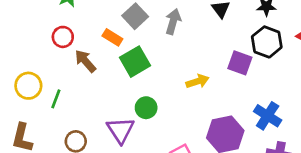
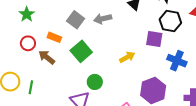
gray arrow: (173, 22) -> (103, 19), turned -108
orange rectangle: (112, 37) -> (54, 37), moved
blue cross: (268, 116) -> (177, 61), moved

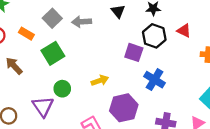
brown arrow: (47, 57) -> (14, 66), moved
yellow arrow: (127, 57) -> (100, 80), moved

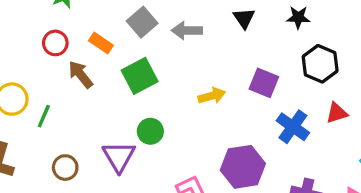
red triangle: (184, 31) -> (337, 113), moved, turned -48
black hexagon: (154, 36) -> (320, 64), moved
brown arrow: (14, 66) -> (81, 75), moved
yellow arrow: (100, 80) -> (212, 96), moved

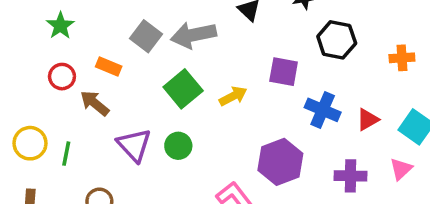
gray arrow: (187, 30) -> (193, 35), size x1.4
green square: (140, 76) -> (183, 89), moved
red triangle: (337, 113) -> (368, 119), moved
purple triangle: (119, 157) -> (134, 145), moved

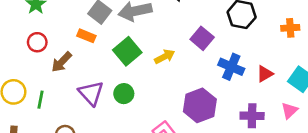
orange rectangle: (109, 67) -> (86, 36), moved
purple square: (284, 72) -> (202, 38), turned 30
brown arrow: (95, 103) -> (62, 62), turned -85

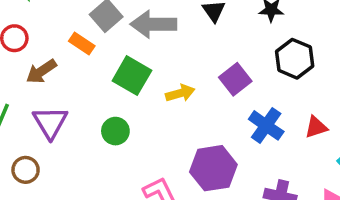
green square: (127, 51) -> (132, 76), turned -32
red triangle: (265, 74) -> (316, 127), moved
purple triangle: (91, 93) -> (50, 122), moved

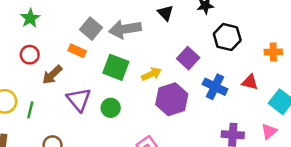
purple triangle: (50, 122) -> (79, 100), moved
red triangle: (316, 127) -> (250, 82), turned 42
purple hexagon: (213, 168) -> (172, 99), moved

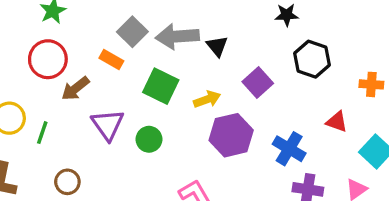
black triangle: (165, 13) -> (217, 46), moved
red circle: (30, 55) -> (48, 59), size x1.5
blue cross: (215, 87) -> (289, 149), moved

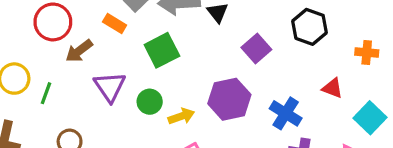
green square: (161, 86) -> (162, 50), turned 36
yellow arrow: (207, 99) -> (181, 116), moved

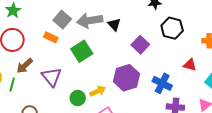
brown arrow: (79, 51) -> (25, 66), moved
green circle: (150, 102) -> (78, 98), moved

